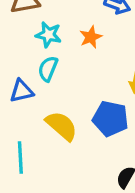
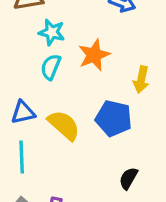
orange star: (91, 37) -> (94, 55), moved, size x1.4
blue triangle: (22, 91) -> (23, 112), moved

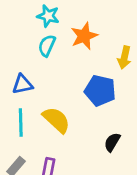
yellow semicircle: (64, 125) -> (56, 120), moved

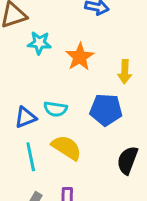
cyan semicircle: (47, 46) -> (55, 109), moved, turned -95
black semicircle: (112, 142) -> (127, 160), size x1.4

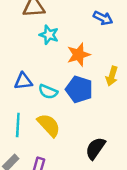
blue pentagon: (106, 110) -> (79, 89), moved
blue triangle: (25, 117) -> (23, 81), moved

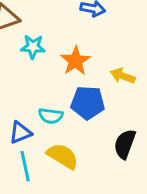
yellow arrow: (112, 76) -> (123, 76), turned 108
blue triangle: (23, 81) -> (20, 133), moved
black semicircle: (95, 148) -> (125, 144), moved

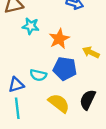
yellow semicircle: (63, 156) -> (59, 103), moved

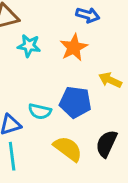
orange star: (59, 39) -> (74, 48), moved

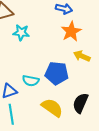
orange star: (74, 48) -> (71, 31), moved

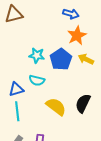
cyan star: (21, 33) -> (37, 55), moved
blue pentagon: (57, 73) -> (61, 59), moved, turned 30

